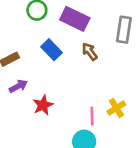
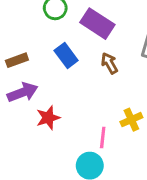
purple arrow: (18, 86) -> (23, 92), size x1.4
yellow cross: (116, 108) -> (131, 120), moved

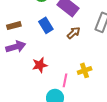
brown arrow: (109, 63) -> (74, 33), turned 72
red star: (48, 118) -> (40, 65), moved

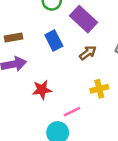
yellow cross: (85, 70) -> (99, 89), moved
pink line: (65, 80) -> (72, 112), turned 48

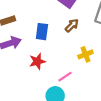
blue rectangle: (54, 40) -> (42, 32), moved, turned 42

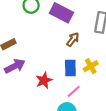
blue rectangle: (42, 32) -> (70, 68), moved

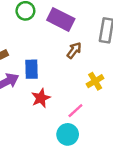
blue rectangle: (70, 68) -> (32, 69), moved

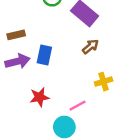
red star: (41, 98) -> (39, 97), moved

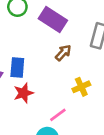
red star: (39, 97) -> (23, 93), moved

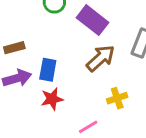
brown arrow: (63, 53) -> (101, 58), size x1.5

